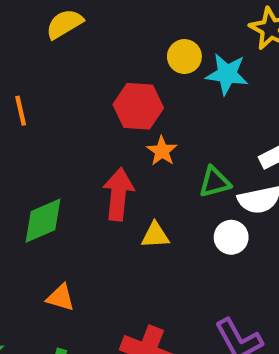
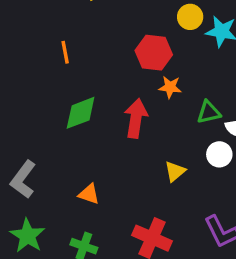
orange star: (162, 151) -> (170, 87), turned -30
green diamond: (43, 221) -> (81, 113), moved
yellow triangle: (155, 235) -> (175, 171), moved, turned -40

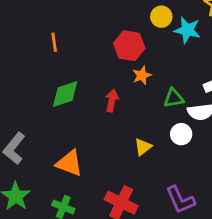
orange star: (170, 87) -> (142, 75), turned -30
red arrow: (136, 118) -> (112, 101), size x0.7
orange triangle: (89, 194) -> (69, 163), size x1.5

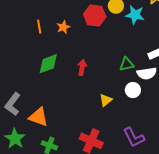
red hexagon: (129, 46) -> (95, 15), moved
orange star: (142, 75) -> (63, 27), moved
orange triangle: (69, 163) -> (38, 117), moved

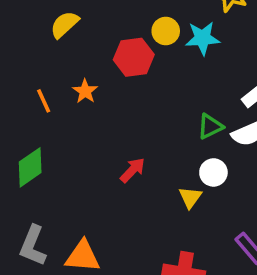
green diamond: (48, 64) -> (30, 167), moved
red arrow: (82, 67) -> (133, 170), moved, turned 49
white circle: (133, 90) -> (213, 172), moved

